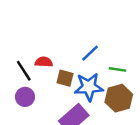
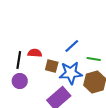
black line: (24, 71) -> (19, 60), turned 42

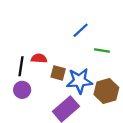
blue line: (72, 46) -> (81, 30), moved
green line: (94, 59) -> (102, 51), moved

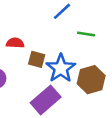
blue star: (79, 81) -> (61, 68), turned -30

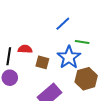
blue star: (61, 68) -> (69, 57), moved

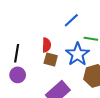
red semicircle: (25, 49) -> (47, 45), moved, turned 88

